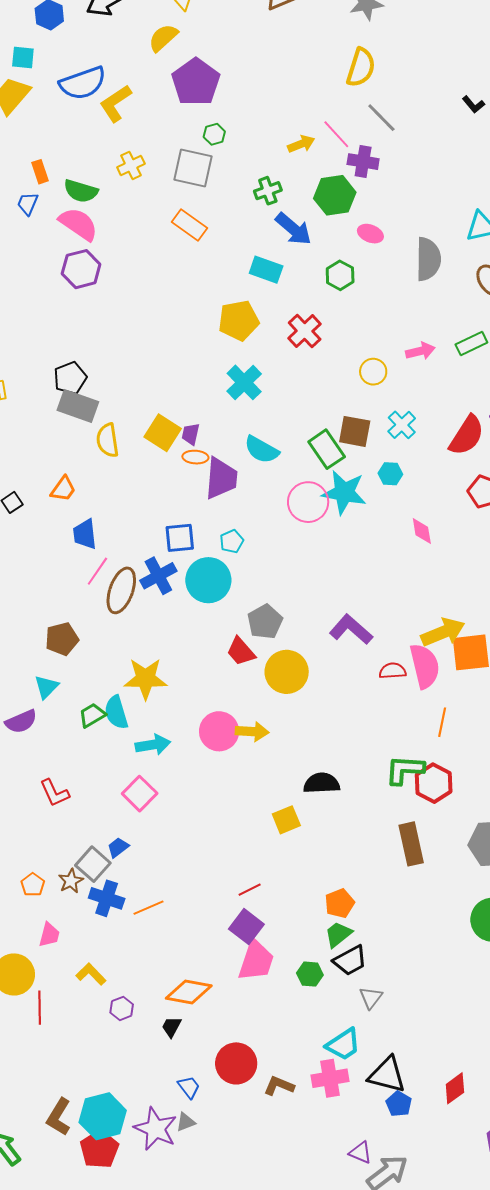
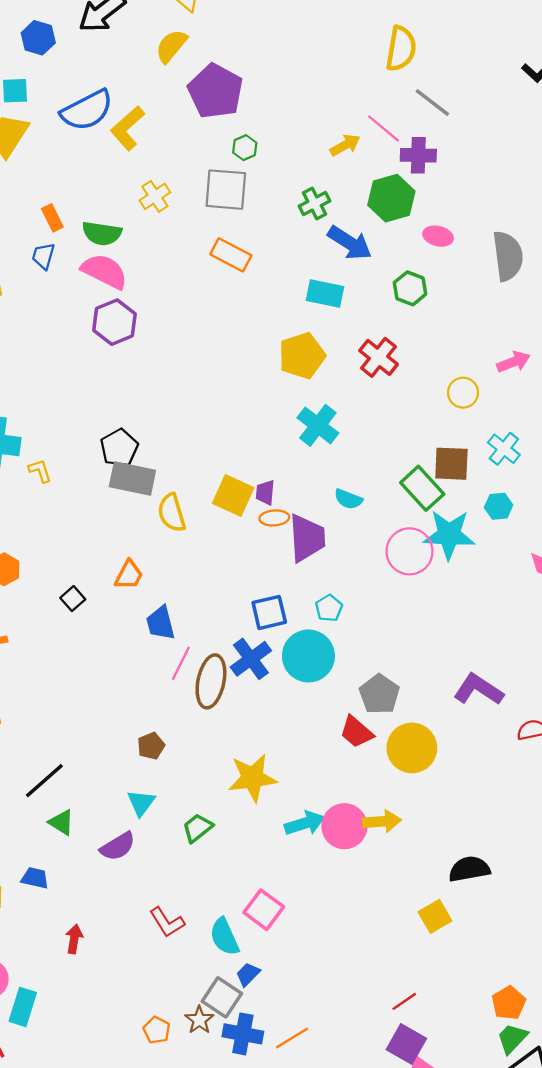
cyan semicircle: (262, 450) -> (348, 499), size x0.7
brown pentagon: (62, 639) -> (151, 746), size x0.7
cyan semicircle: (116, 712) -> (224, 937), moved
cyan arrow: (153, 745) -> (305, 823), moved

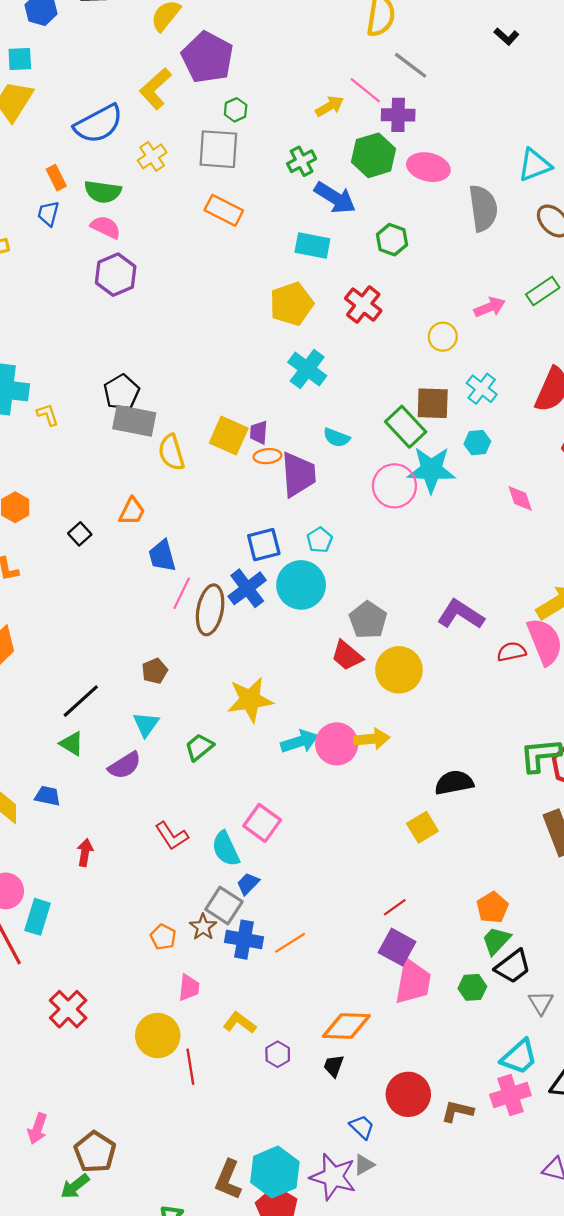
blue semicircle: (87, 110) -> (99, 124), moved
yellow L-shape: (128, 128) -> (155, 89), moved
pink ellipse: (438, 236) -> (428, 167), moved, size x1.5
pink semicircle: (104, 271) -> (106, 227), size x0.7
black line: (44, 781) -> (81, 701), moved

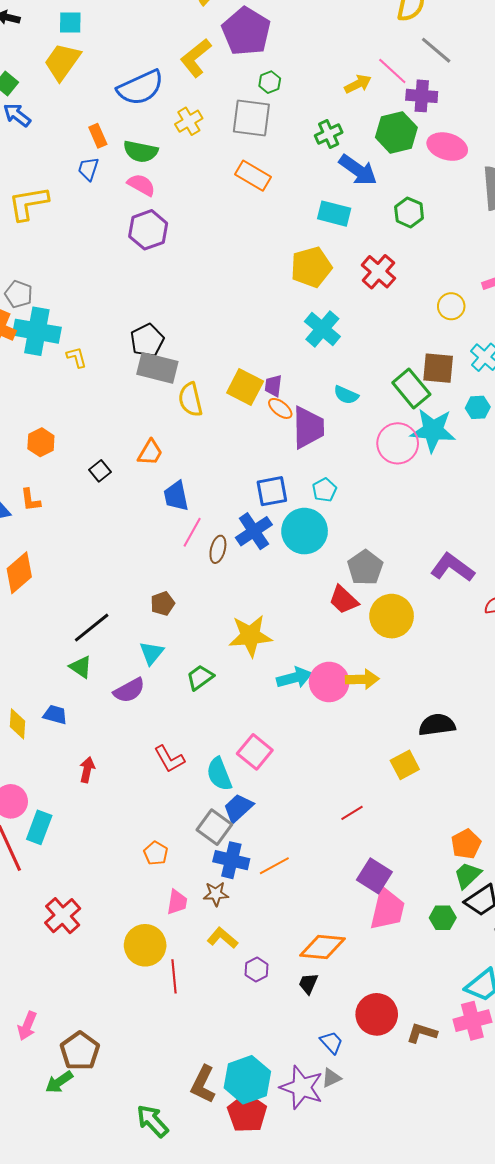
orange ellipse: (267, 456) -> (280, 408), turned 40
brown ellipse: (210, 610) -> (218, 549), size x0.6
blue trapezoid: (248, 884) -> (238, 808), size x1.4
red line: (395, 907) -> (352, 813), moved
brown star: (203, 927) -> (216, 894), moved, turned 30

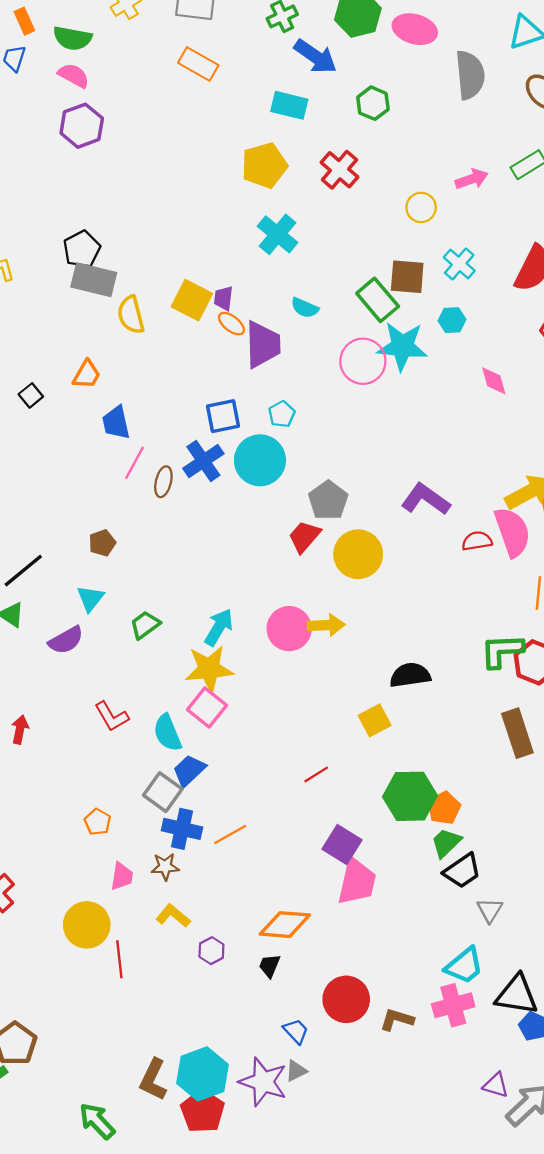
red trapezoid: (344, 600) -> (304, 537), turned 88
yellow star: (250, 636) -> (209, 669), moved
cyan arrow: (294, 678) -> (219, 627), moved, turned -44
green hexagon: (443, 918) -> (410, 796), moved, size x1.8

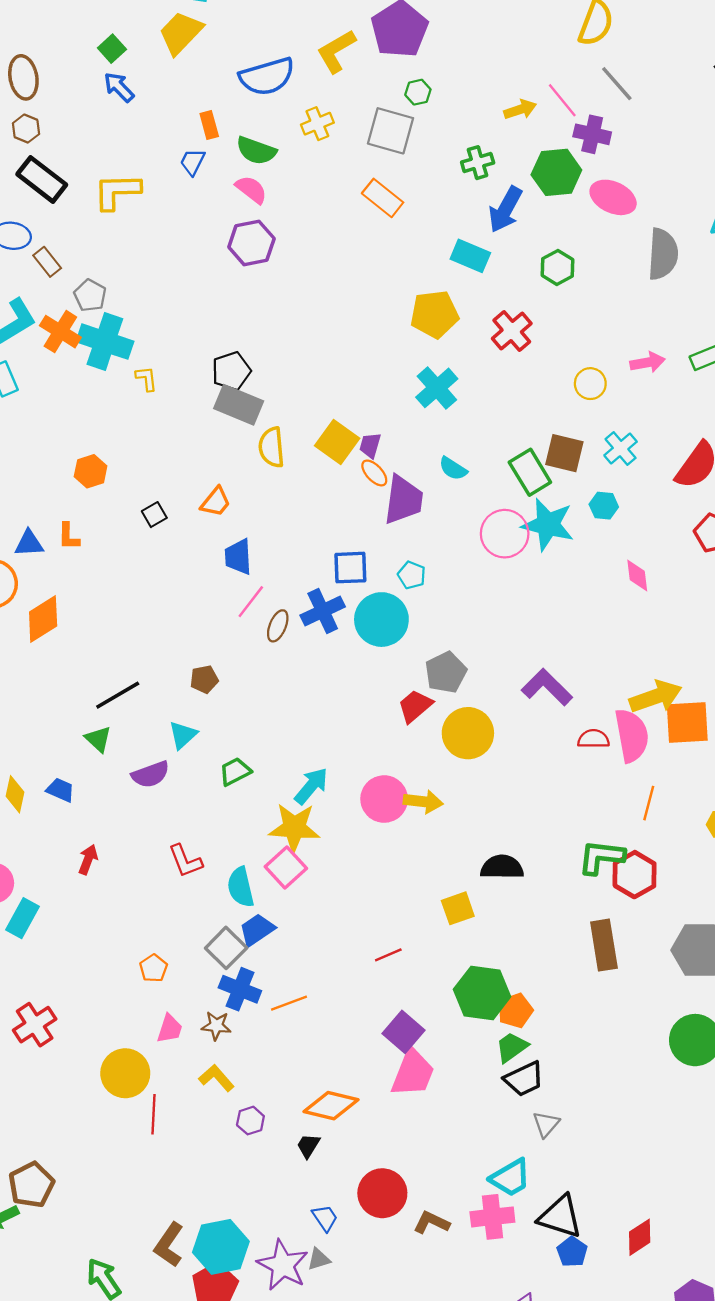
blue arrow: (315, 56) -> (505, 209), turned 75
cyan pentagon: (282, 414) -> (412, 575), turned -30

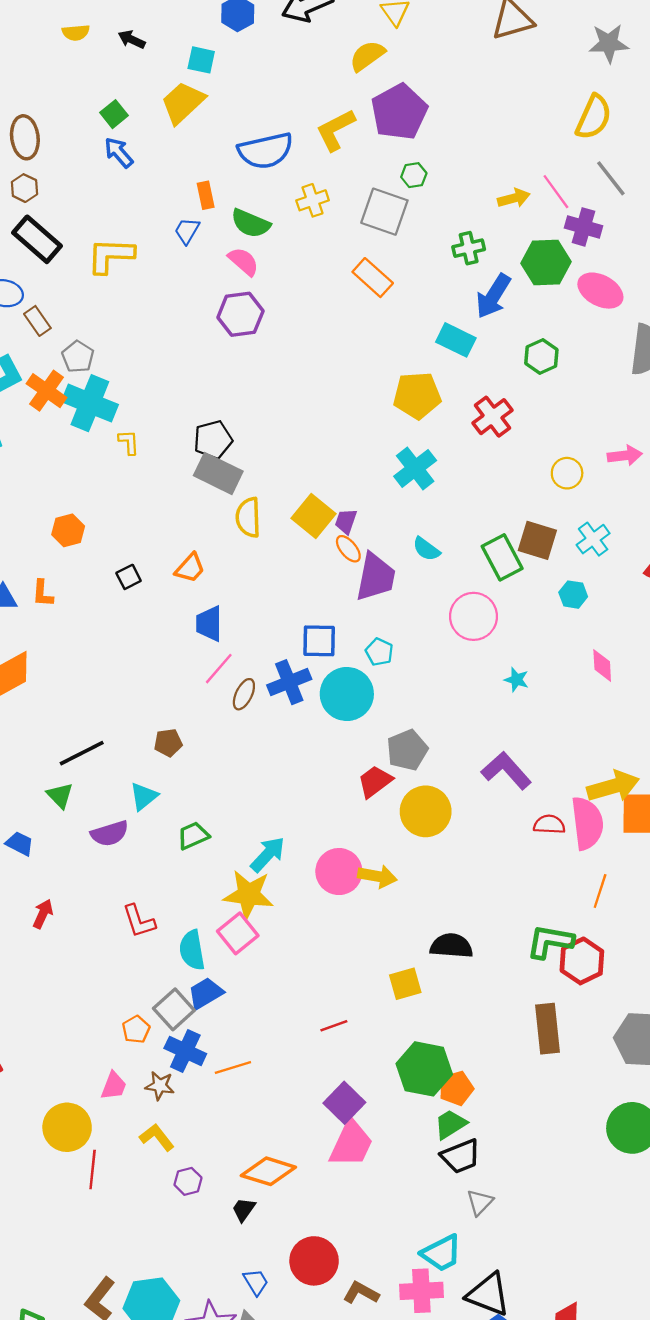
cyan star: (548, 525) -> (516, 680), moved, size x0.5
orange pentagon: (153, 968) -> (136, 1029), moved

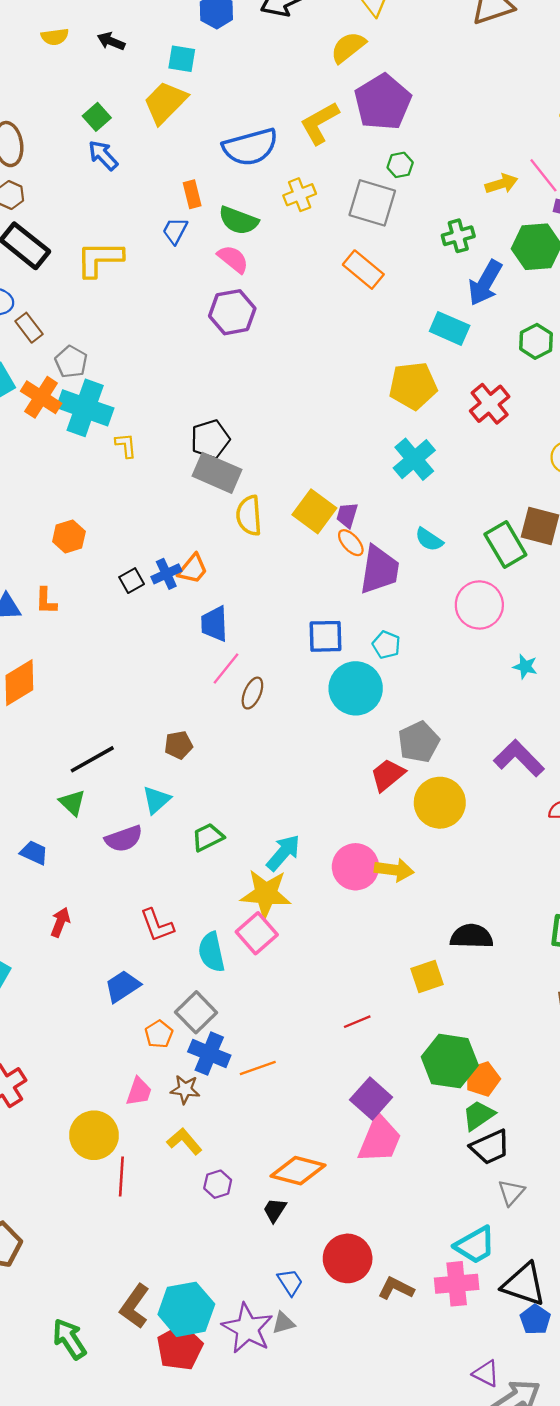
blue cross: (289, 682) -> (166, 574), moved, size x0.7
blue trapezoid: (206, 993) -> (123, 986), moved

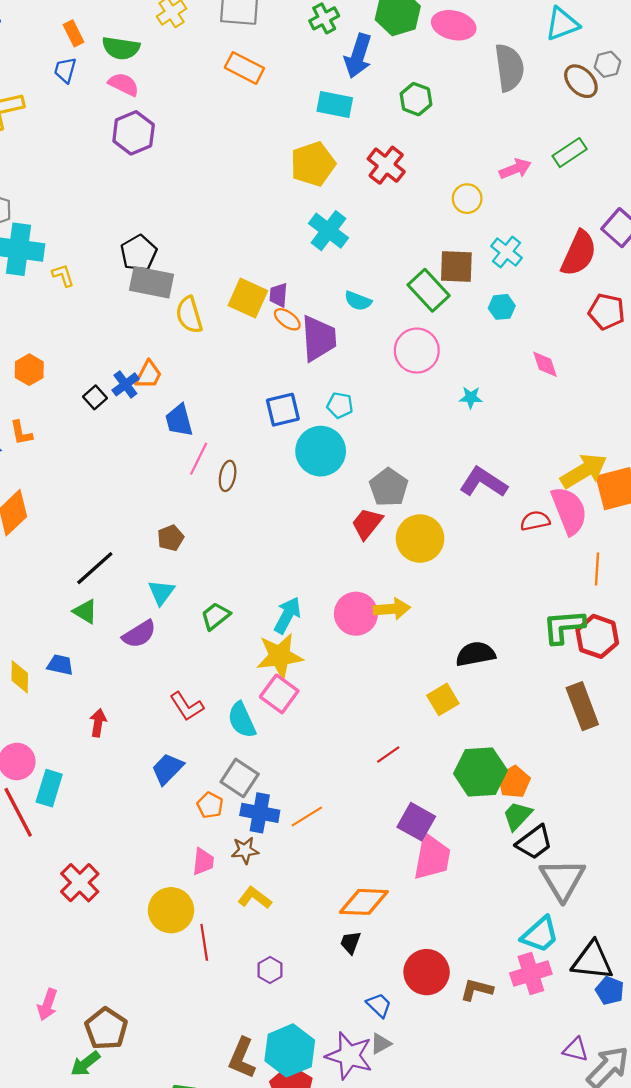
purple hexagon: (218, 1184) -> (270, 970), moved
gray triangle: (511, 1192) -> (563, 879), size x1.8

